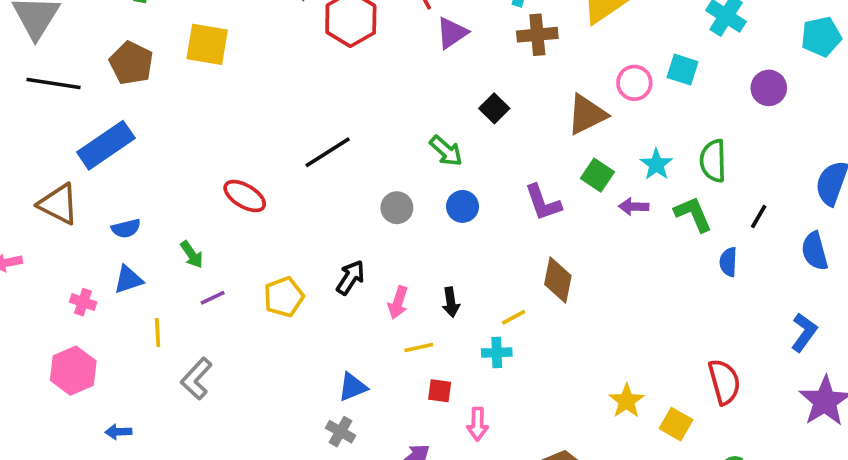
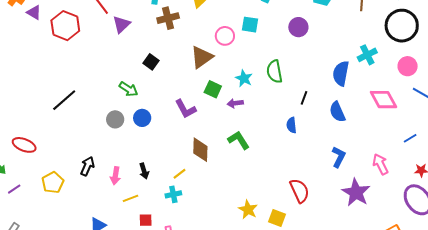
red ellipse: (245, 196) -> (24, 145), moved
gray circle: (397, 208) -> (115, 119), moved
green L-shape: (693, 214) -> (239, 140), moved

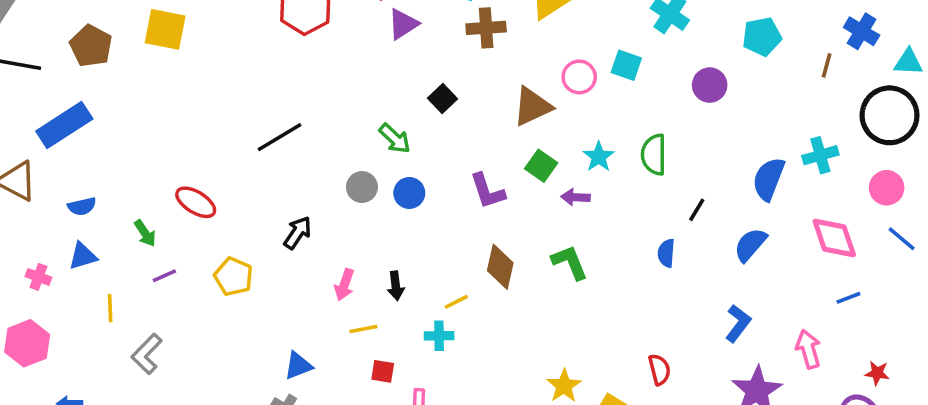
blue semicircle: (337, 112) -> (750, 245), turned 55
blue line: (410, 138) -> (848, 298), moved
black arrow: (87, 166) -> (298, 233), moved
yellow pentagon: (53, 182) -> (233, 277), turned -30
red semicircle: (300, 191) -> (659, 370), size x0.7

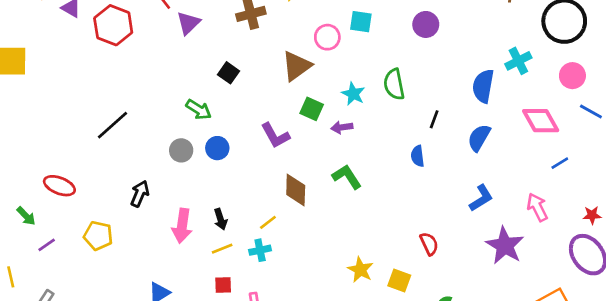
pink arrow: (344, 285) -> (182, 226), size x1.4
blue L-shape: (738, 323) -> (481, 198), turned 32
yellow line: (363, 329) -> (222, 249), moved

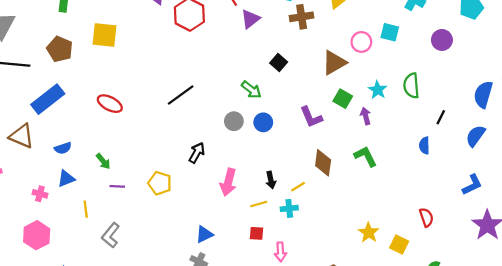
purple arrow: (342, 127) -> (366, 116), turned 77
red ellipse: (59, 186) -> (110, 104), moved
black arrow: (220, 219) -> (271, 180), moved
purple line: (47, 245) -> (117, 186), turned 32

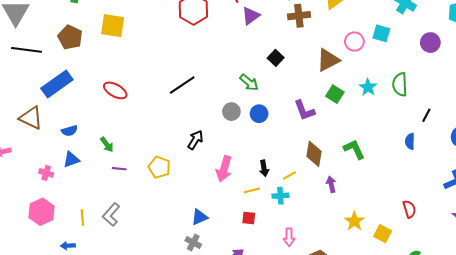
purple arrow: (366, 116) -> (331, 184), moved
yellow line: (86, 209) -> (82, 218), moved
pink arrow: (280, 252) -> (289, 237), moved

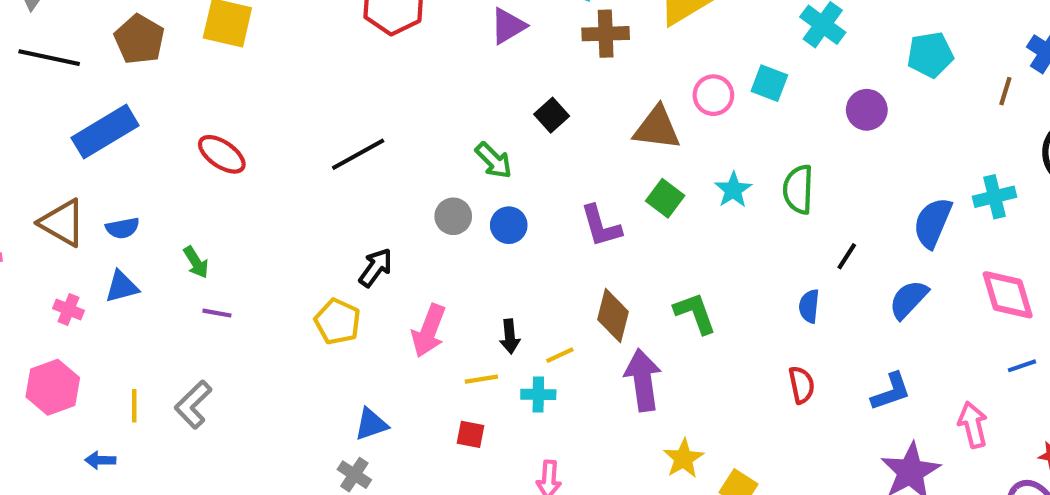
brown triangle: (328, 60) -> (657, 128), turned 30
brown triangle: (31, 118) -> (62, 223), moved
yellow pentagon: (159, 167) -> (338, 322), moved
purple arrow: (331, 184) -> (643, 380), size x1.8
red semicircle: (409, 209) -> (802, 385), moved

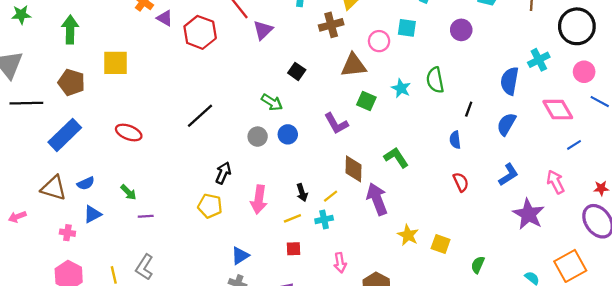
brown cross: (606, 34) -> (331, 25), moved

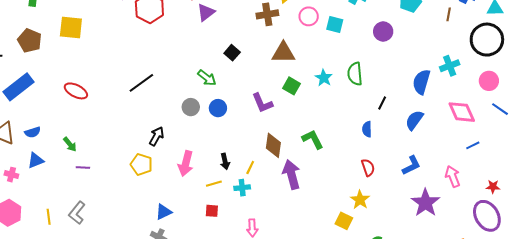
pink circle: (379, 41) -> (309, 16), moved
yellow line: (331, 196) -> (250, 167), turned -32
yellow star: (408, 235) -> (360, 200), moved

